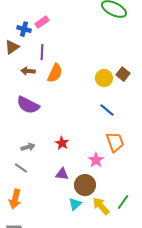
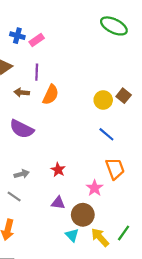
blue cross: (24, 29) -> (17, 36), moved
cyan triangle: (75, 204) -> (72, 235), turned -32

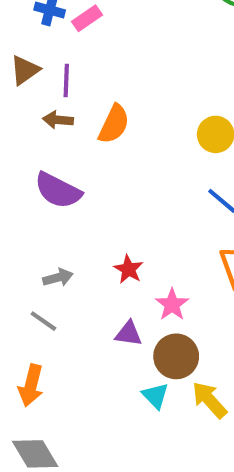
purple line: (37, 72) -> (66, 80), moved
pink star: (95, 188) -> (172, 305), moved

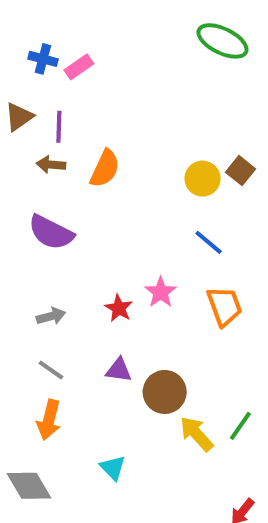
pink star: (172, 305) -> (161, 292), moved
gray line: (43, 321) -> (51, 370), moved
orange arrow: (31, 385) -> (49, 420), moved
cyan triangle: (155, 396) -> (113, 468), moved

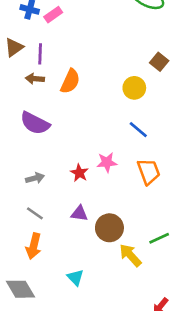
brown square: (240, 171) -> (159, 62), moved
pink star: (161, 292) -> (107, 162), turned 30
green line: (240, 426) -> (159, 238), moved, turned 30

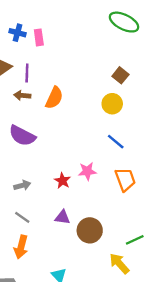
pink rectangle: (53, 15) -> (39, 37), turned -63
brown square: (159, 62) -> (120, 75), moved
yellow arrow: (130, 255) -> (119, 264), moved

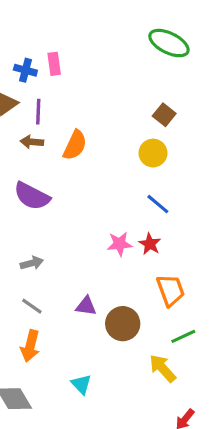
blue cross: (17, 33) -> (25, 70), moved
orange trapezoid: (125, 179) -> (171, 290), moved
red star: (62, 181) -> (150, 244), moved

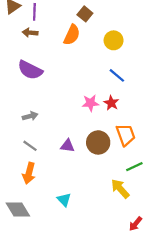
brown square: (164, 115) -> (85, 14), moved
orange semicircle: (75, 145) -> (72, 35), moved
brown circle: (123, 324) -> (98, 142), moved

